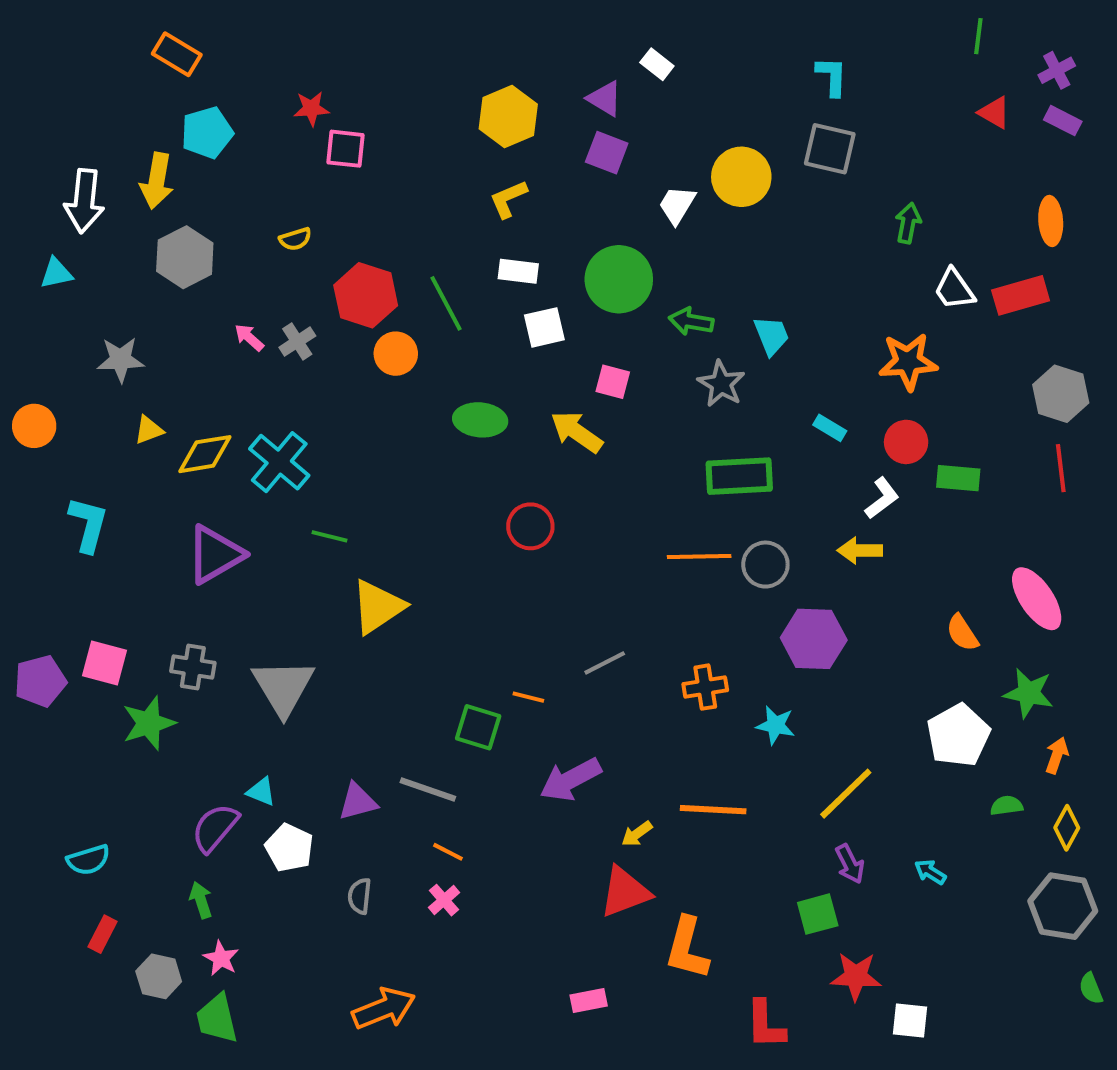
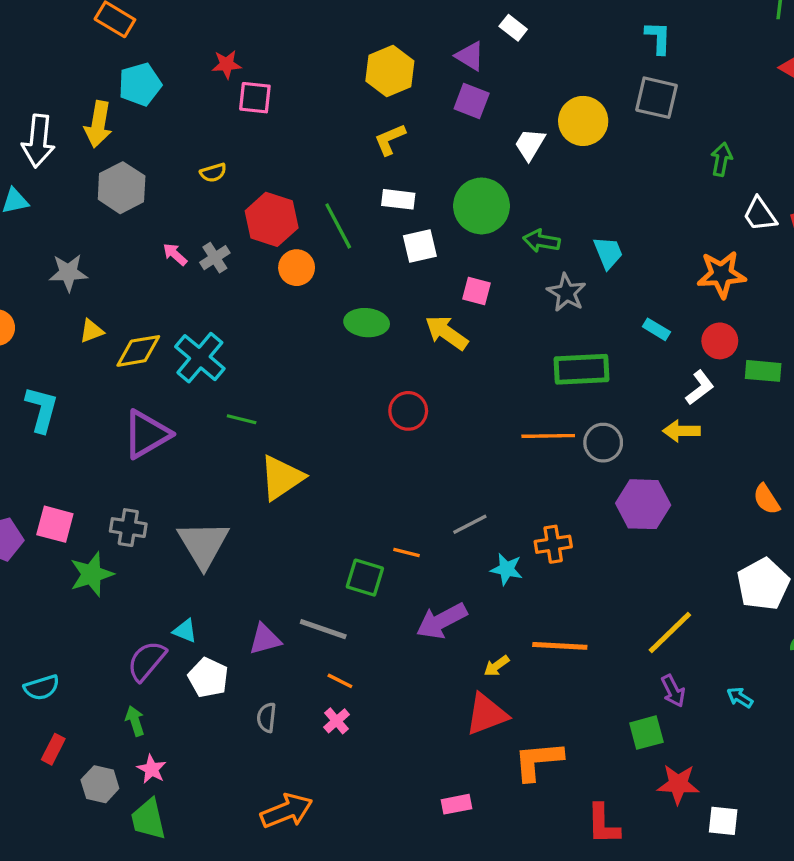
cyan star: (775, 725) -> (507, 569), moved
orange L-shape: (687, 948) -> (538, 761), turned 70

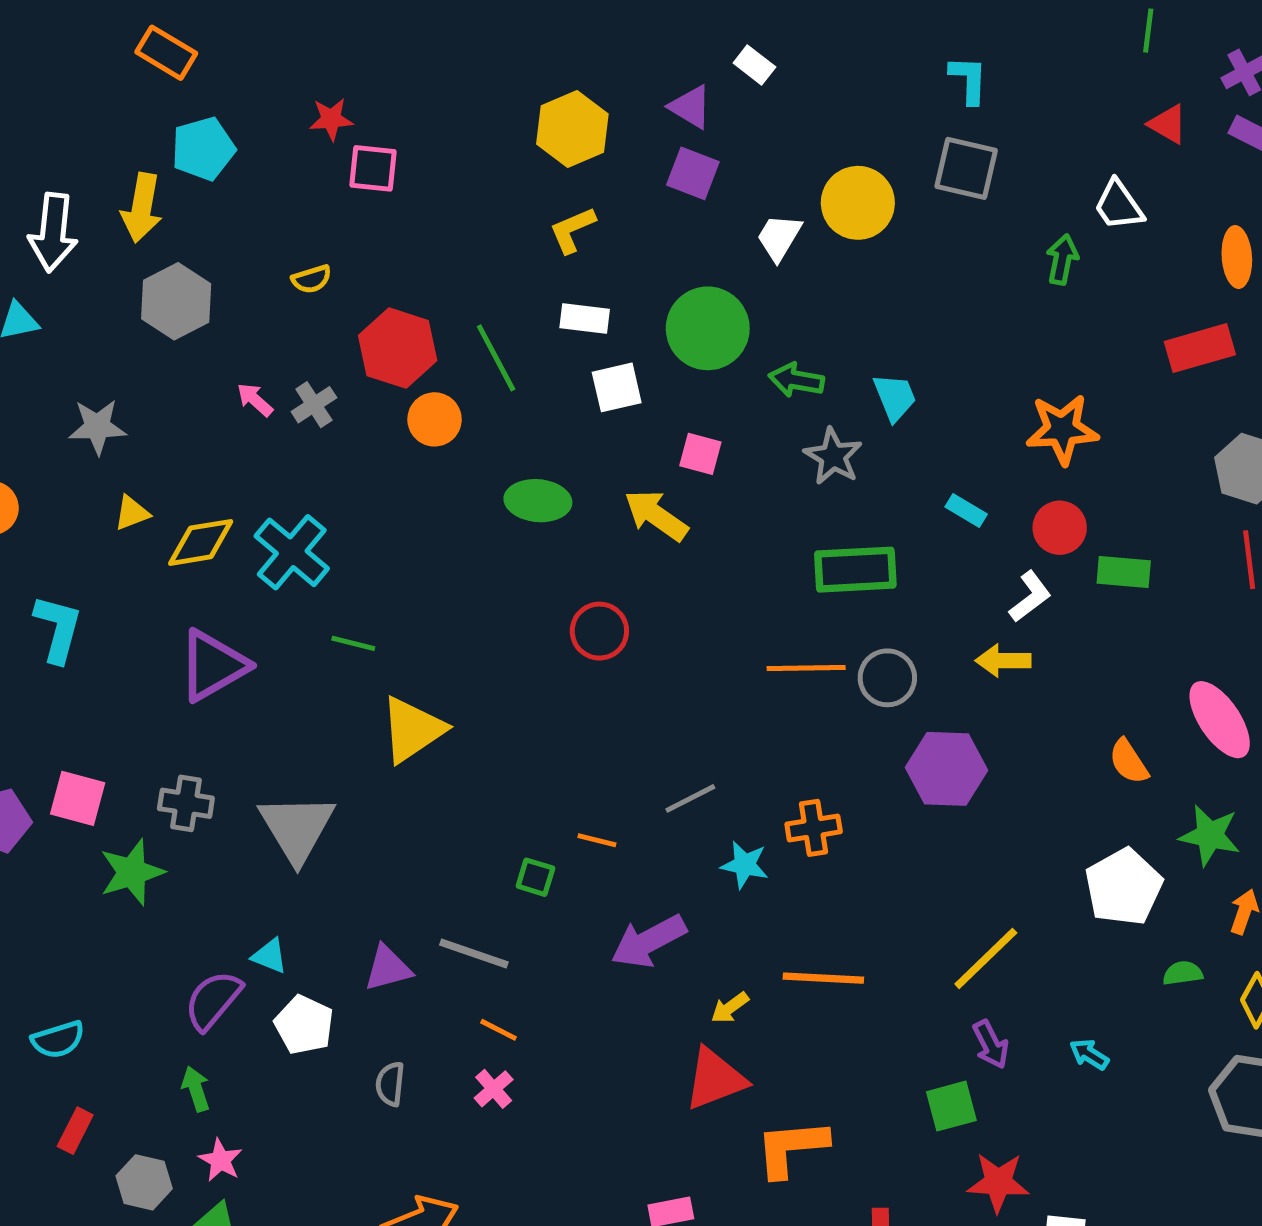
white trapezoid: (760, 214) -> (1119, 205), moved
green square: (365, 578) -> (535, 877), size x0.7

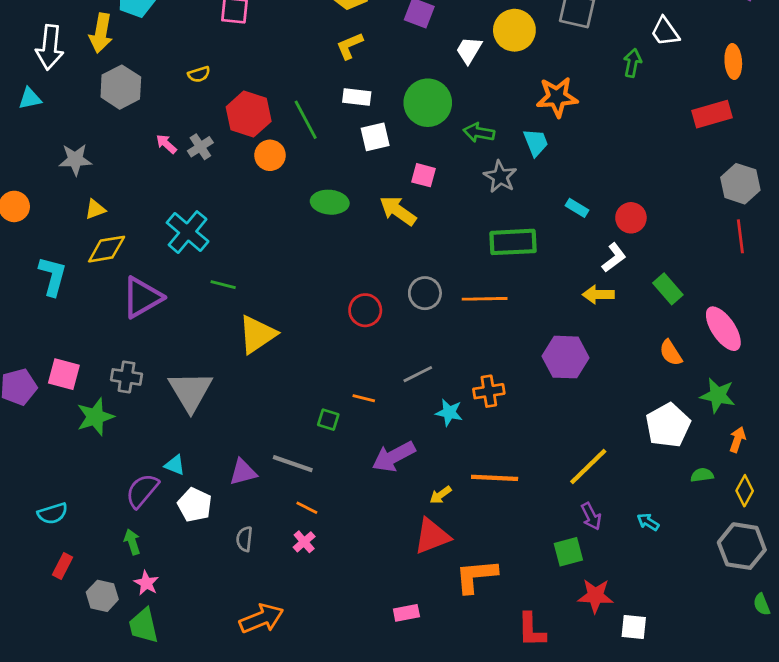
orange star: (1062, 429) -> (557, 97), moved
yellow diamond: (201, 542) -> (107, 249), moved
green rectangle: (1124, 572) -> (668, 289), moved, turned 44
red circle: (599, 631) -> (365, 310), moved
gray circle: (887, 678) -> (425, 293), moved

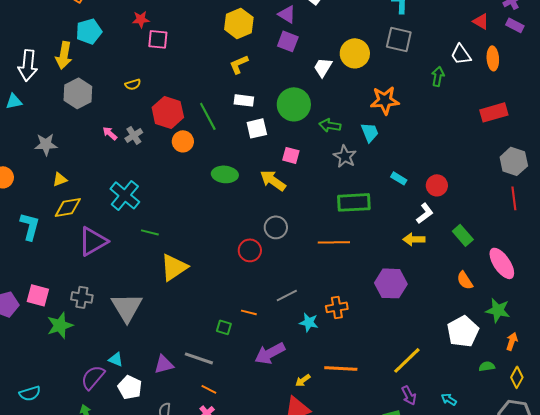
orange ellipse: (733, 61) -> (493, 58), moved
gray circle: (425, 293) -> (276, 227), moved

